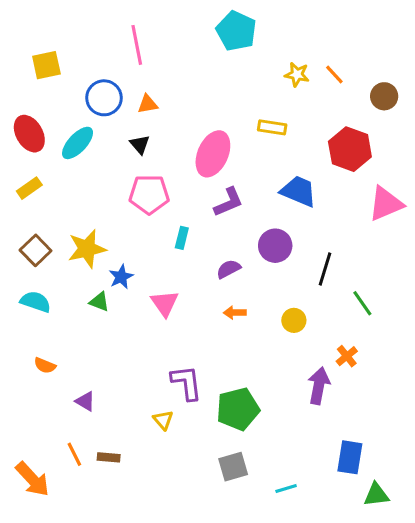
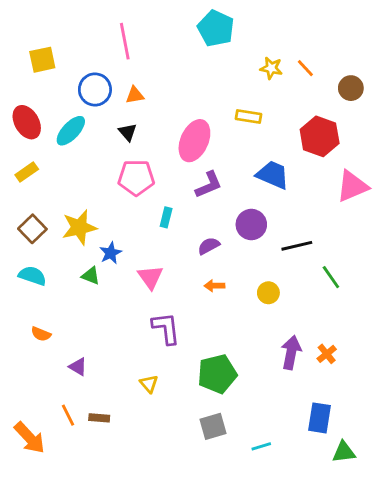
black line: (325, 269) -> (297, 246), turned 60
orange cross: (347, 356) -> (327, 354), moved
purple L-shape: (186, 383) -> (166, 328), moved

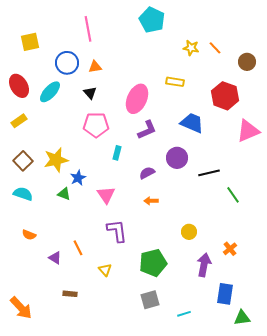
yellow circle: (268, 293) -> (189, 232), moved
purple arrow: (291, 352) -> (204, 265), moved
orange line: (68, 415) -> (78, 248), moved

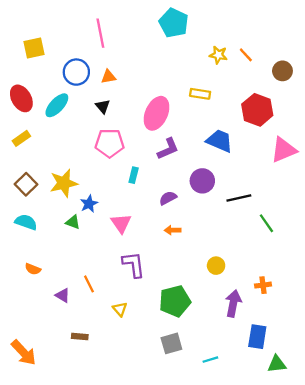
orange cross: (230, 249) -> (263, 285), turned 32

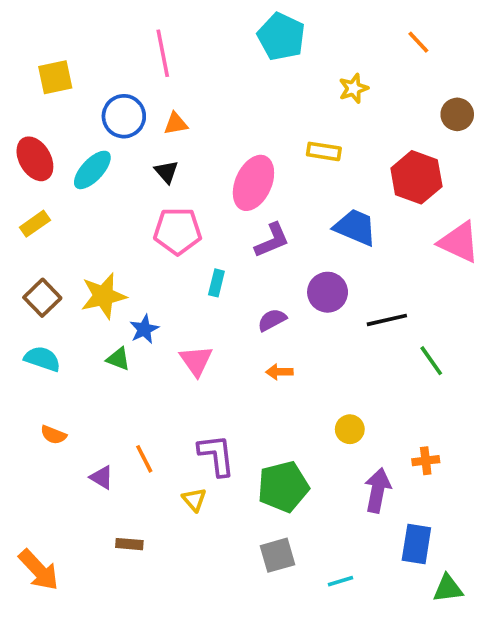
yellow star: (218, 55) -> (353, 88), turned -30
orange line: (246, 55) -> (418, 42), moved
pink triangle: (284, 150) -> (459, 242), turned 48
purple L-shape: (134, 264) -> (216, 455), moved

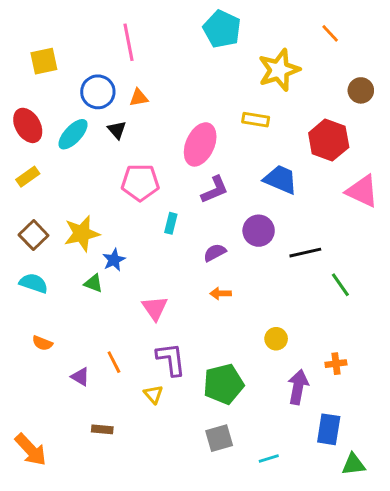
yellow star: (353, 88) -> (279, 70), size x1.8
black triangle: (166, 172) -> (117, 130), moved
pink triangle: (196, 361) -> (155, 308), moved

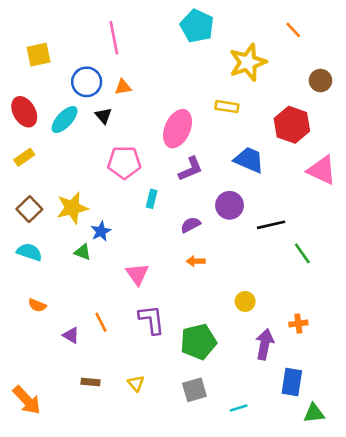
yellow triangle: (153, 394) -> (136, 383), moved

